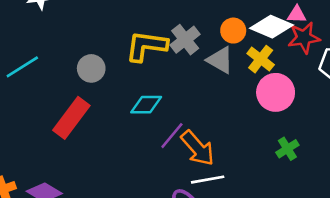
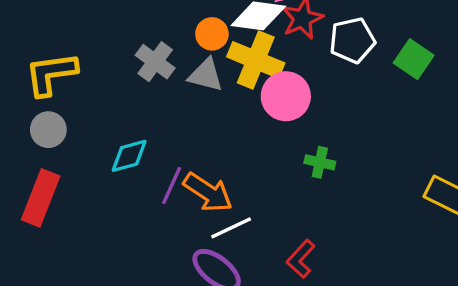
yellow L-shape: (146, 46) -> (51, 74), moved
yellow cross: (261, 59) -> (256, 60), size x1.5
green cross: (287, 149) -> (320, 162), turned -30

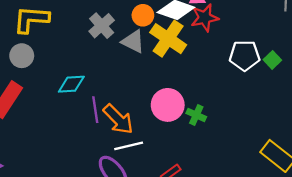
white pentagon: (352, 40) -> (245, 56), moved
green square: (414, 59) -> (272, 60), size x0.7
pink circle: (286, 96) -> (168, 105), moved
purple line: (172, 185) -> (95, 110), turned -45

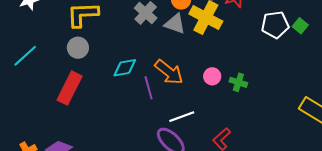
pink circle: (168, 105) -> (212, 76), size x0.6
orange arrow: (118, 119) -> (169, 72), moved

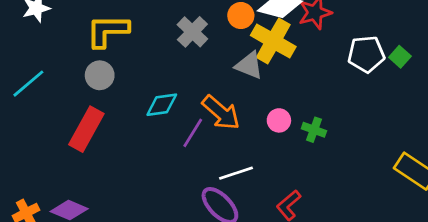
gray triangle: (175, 24) -> (249, 65), moved
purple line: (149, 88) -> (193, 133), turned 45

